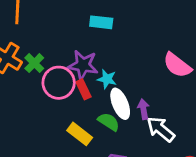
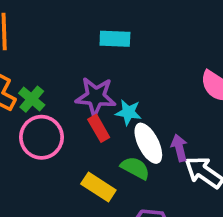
pink circle: (59, 83) -> (41, 137), moved

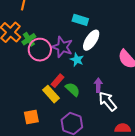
red rectangle: (99, 128) -> (57, 81), moved, turned 56
pink circle: (41, 137) -> (40, 50), moved
white ellipse: (148, 143) -> (91, 40), moved, turned 45

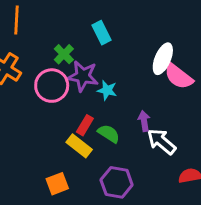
cyan rectangle: (80, 20) -> (101, 33), turned 56
green cross: (29, 39) -> (64, 54), moved
white ellipse: (91, 40) -> (163, 59), moved

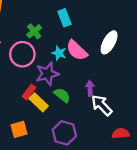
purple star: (83, 76) -> (47, 74), moved, turned -30
pink semicircle: (179, 76) -> (77, 50), moved
cyan star: (107, 90) -> (59, 53), moved
red rectangle: (85, 125) -> (29, 92), moved

